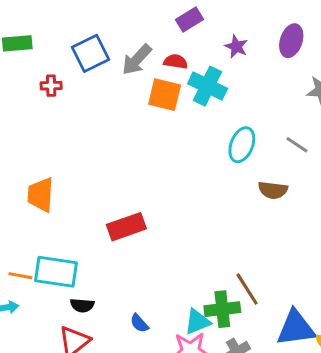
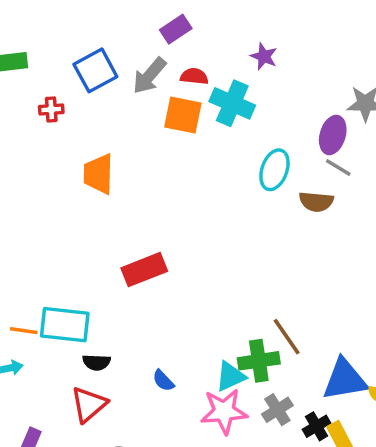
purple rectangle: (189, 19) -> (176, 29), moved
purple ellipse: (291, 41) -> (333, 135), moved
brown semicircle: (273, 190) -> (316, 202), moved
orange trapezoid: (41, 195) -> (98, 174), moved

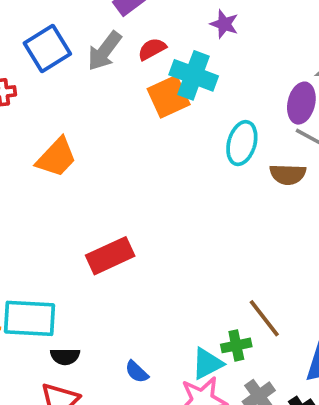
red semicircle: (194, 76) -> (152, 49), turned -32
orange square: (183, 115) -> (169, 97), moved, turned -33
orange trapezoid: (98, 174) -> (56, 157), turned -135
green cross: (259, 361) -> (236, 345), size x0.7

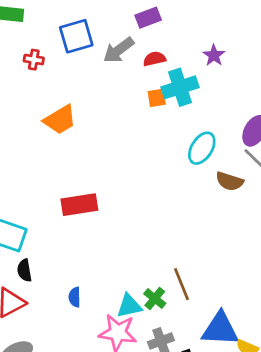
cyan cross: (194, 75) -> (180, 87), turned 36
orange square: (169, 97) -> (157, 98), size x0.6
green cross: (236, 345) -> (155, 298), turned 35
black semicircle: (65, 356) -> (24, 270), turned 65
blue semicircle: (137, 372) -> (75, 297), turned 30

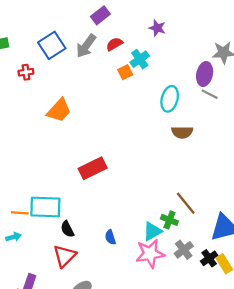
cyan cross: (180, 87) -> (140, 59), size x0.7
brown semicircle: (230, 181) -> (182, 132), moved

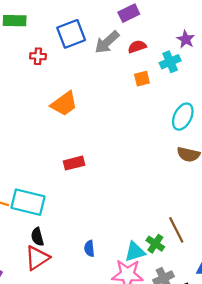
cyan cross: (140, 59) -> (170, 62), moved
red rectangle: (93, 168) -> (74, 163), moved, size x0.7
black semicircle: (67, 229) -> (37, 237), moved

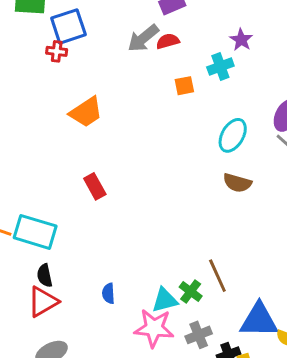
blue square: (71, 34) -> (68, 26), moved
red semicircle: (137, 47) -> (168, 41), moved
red rectangle: (74, 163) -> (95, 186), turned 72

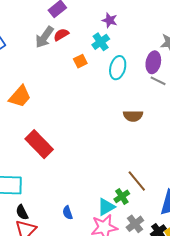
cyan ellipse: (233, 135) -> (118, 68), moved
red rectangle: (95, 186) -> (39, 144), size x1.6
green cross: (191, 291) -> (122, 196), turned 35

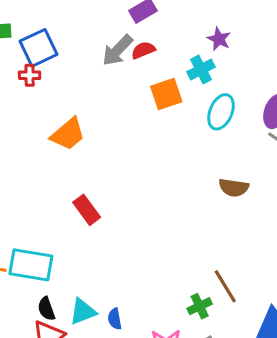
orange square: (80, 61) -> (166, 94), size x1.5
red rectangle: (39, 144) -> (87, 210), size x0.7
cyan triangle: (106, 207) -> (83, 312), moved

